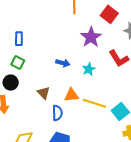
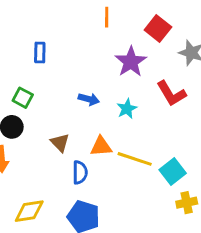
blue rectangle: (19, 39) -> (40, 52), moved

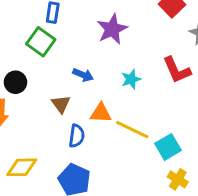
purple star: (131, 62) -> (112, 29), moved
green square: (23, 98) -> (41, 42), moved, size x1.4
blue arrow: (89, 99) -> (83, 75), moved
yellow cross: (187, 203) -> (178, 179), turned 36

